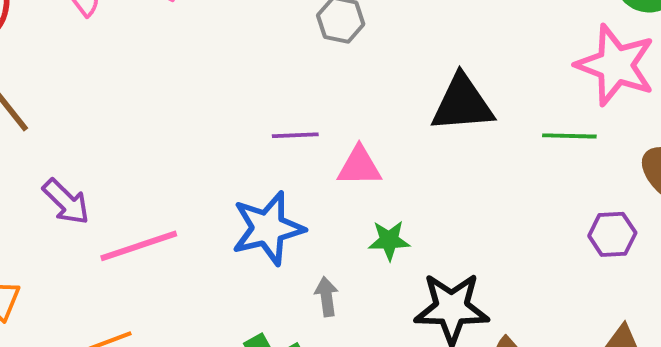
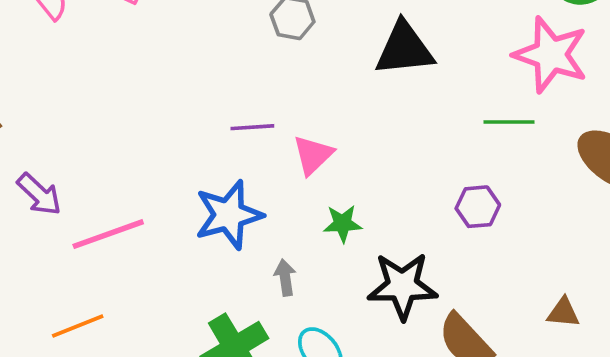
black triangle: (462, 104) -> (404, 49), moved
pink triangle: (359, 166) -> (313, 155), turned -42
purple hexagon: (612, 234) -> (478, 207), moved

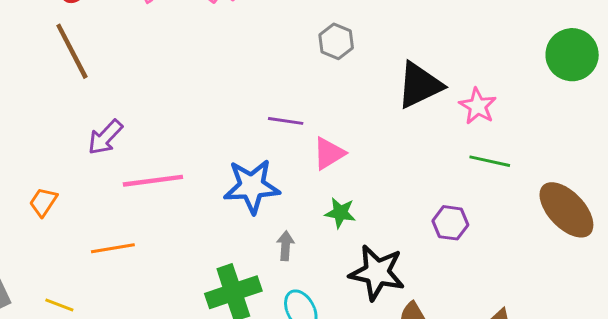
black triangle: (404, 49) -> (420, 85), turned -32
pink star: (551, 55) -> (478, 106), moved, size x0.6
purple arrow: (39, 194) -> (105, 137), turned 78

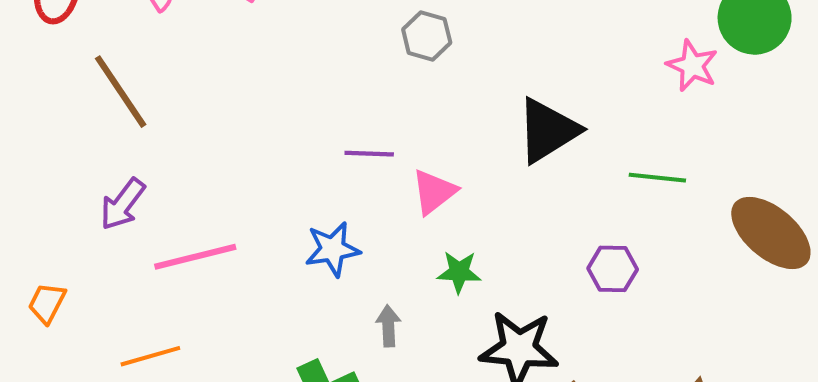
brown line: (72, 51) -> (121, 92), moved
black triangle: (420, 85) -> (548, 130), moved
pink star: (478, 106) -> (692, 66), moved
blue star: (252, 186) -> (333, 249), size x0.7

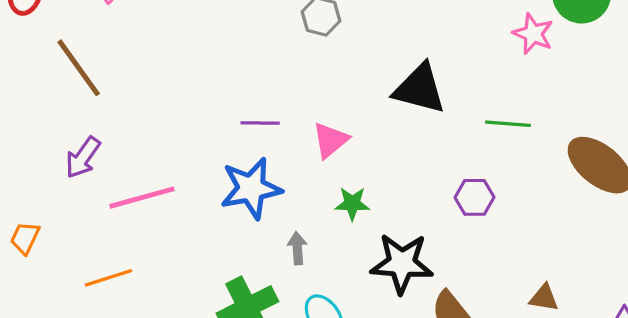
black triangle: (548, 130) -> (420, 89), turned 48
purple line: (369, 154) -> (260, 123), moved
blue star: (333, 249) -> (251, 188), size x1.4

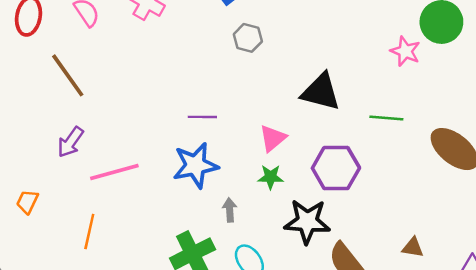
pink triangle: (330, 140) -> (273, 138), moved
purple hexagon: (475, 197) -> (336, 168), moved, size x1.6
orange line: (109, 278) -> (89, 231), turned -60

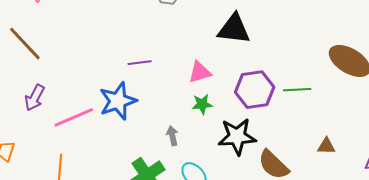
green line: (386, 118) -> (297, 90), moved
pink triangle: (273, 138) -> (200, 72), turned 30
blue star: (195, 165) -> (118, 101), moved

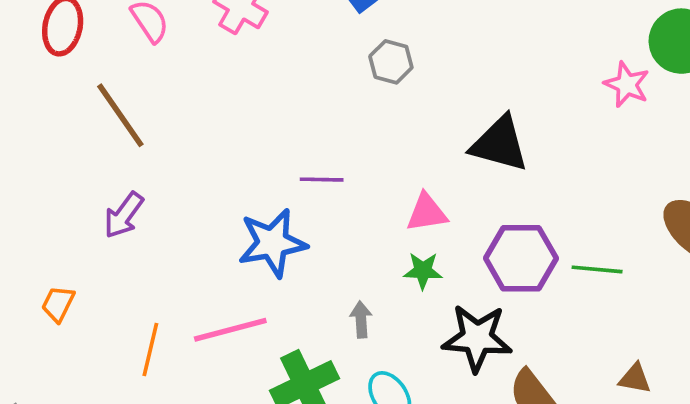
pink line: (74, 117) -> (230, 330), moved

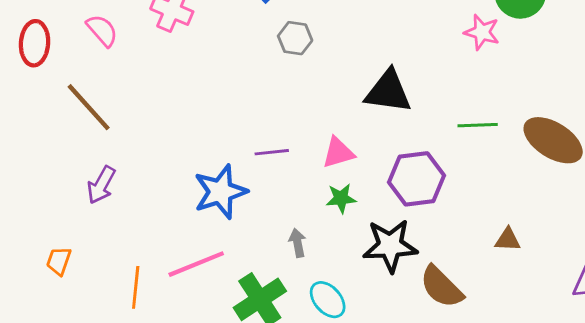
purple line: (322, 180) -> (272, 152), moved
green line: (597, 269) -> (478, 125), moved
brown triangle: (635, 378) -> (508, 240), moved

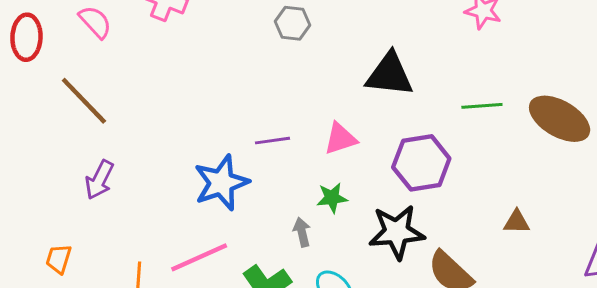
green star: (341, 198) -> (332, 198), moved

